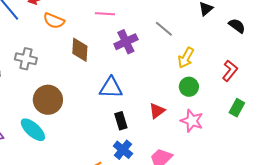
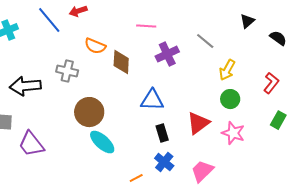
orange semicircle: (54, 21) -> (95, 46), moved
red triangle: (157, 111) -> (198, 123), size x1.4
cyan ellipse: (33, 130) -> (102, 142), moved

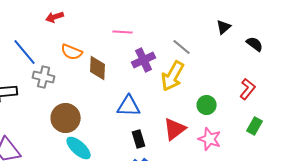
blue line: (49, 20) -> (25, 52), moved
yellow arrow: (227, 70) -> (173, 76), moved, size x1.4

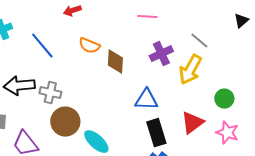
pink line: (123, 32) -> (147, 17), moved
gray cross: (44, 77) -> (50, 93), moved
brown circle: (66, 118) -> (65, 122), moved
black rectangle: (139, 139) -> (156, 133), size x1.5

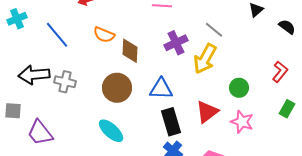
brown circle: (65, 122) -> (117, 88), moved

